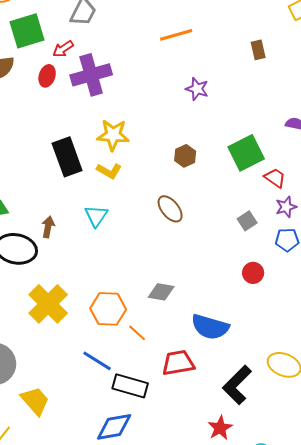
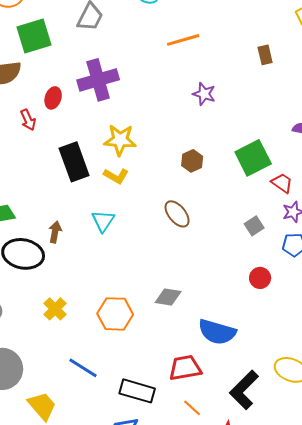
red arrow: (63, 49) -> (28, 120), moved, turned -80
red ellipse: (47, 76) -> (53, 98), moved
yellow cross: (48, 304) -> (55, 309), size x0.6
orange line: (137, 333) -> (192, 408), moved
blue line: (97, 361) -> (83, 368), moved

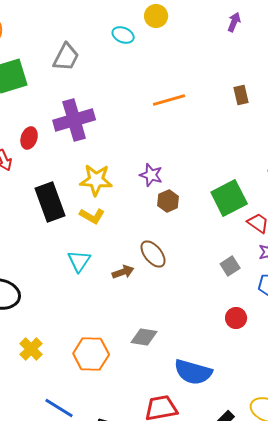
orange line: (183, 40) -> (169, 100), moved
purple star: (204, 94) -> (151, 175), moved
brown arrow: (55, 232) -> (123, 272), moved, turned 60

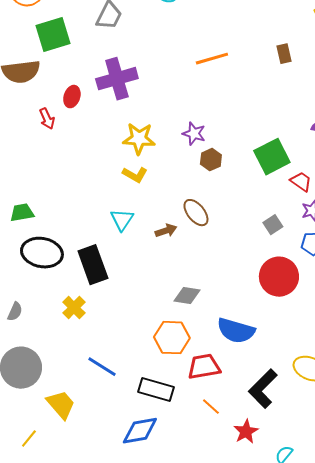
black rectangle: (50, 202) -> (93, 265), moved
red circle: (236, 318) -> (279, 277), size x1.8
orange hexagon: (91, 354) -> (172, 338), moved

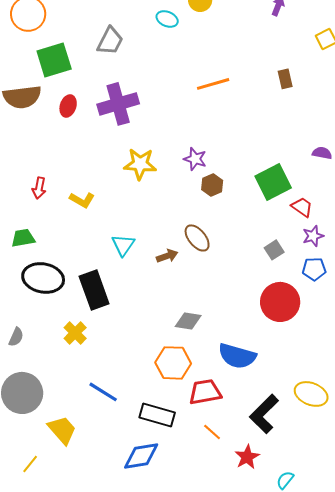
red ellipse: (72, 97) -> (68, 106), moved
red arrow: (47, 119) -> (39, 188), moved, turned 35
yellow L-shape: (135, 175) -> (82, 200), moved

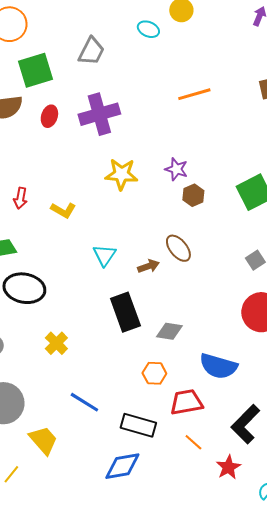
black rectangle: (94, 290) -> (125, 312), moved
orange hexagon: (173, 363) -> (154, 373), size x0.7

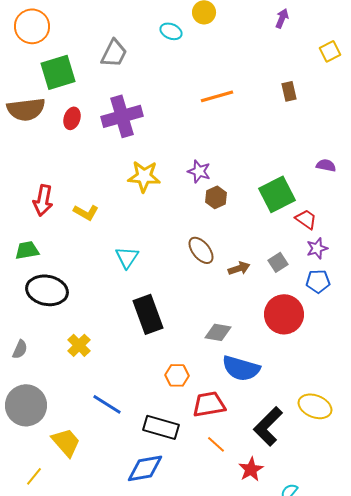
red arrow: (20, 198) -> (43, 200), size x1.4
brown arrow: (148, 266) -> (239, 268), moved
gray diamond: (169, 331) -> (218, 332), moved

